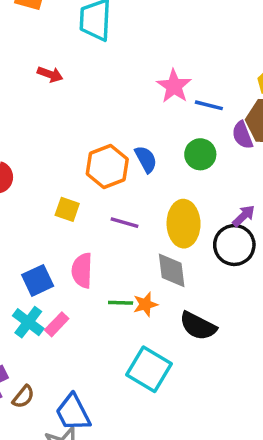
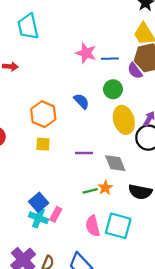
orange hexagon: (107, 166) -> (43, 114), moved
purple line: (125, 223) -> (84, 153), moved
yellow ellipse: (184, 224) -> (124, 120), moved
pink semicircle: (82, 270) -> (93, 226), moved
blue square: (38, 280) -> (39, 202), moved

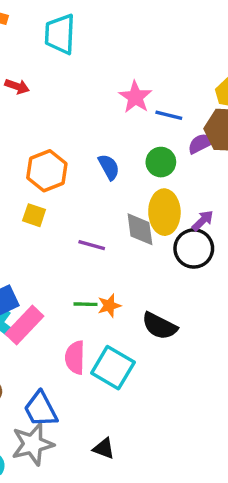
purple semicircle: (135, 71) -> (201, 143), turned 84
gray diamond: (115, 163) -> (140, 229), moved
pink rectangle: (56, 214) -> (25, 325), size x1.6

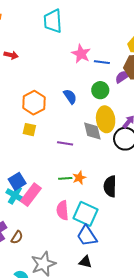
cyan trapezoid: (60, 34) -> (53, 21), moved
black semicircle: (160, 326) -> (110, 186), turned 70
blue trapezoid: (41, 409) -> (87, 236), moved

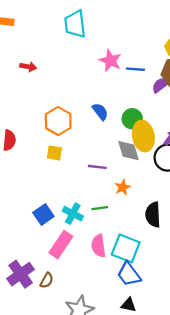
green circle: (100, 90) -> (132, 119), moved
orange star: (79, 178) -> (123, 187), moved
cyan cross: (15, 195) -> (73, 214), moved
pink rectangle: (31, 195) -> (61, 245), moved

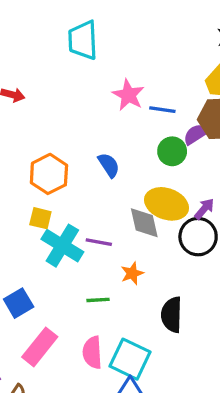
green circle: (132, 119) -> (172, 151), moved
yellow ellipse: (143, 136) -> (167, 204), turned -64
cyan cross: (73, 214) -> (62, 246), moved, size x1.4

